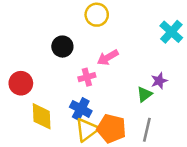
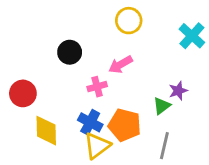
yellow circle: (97, 15) -> (129, 21), moved
orange pentagon: (111, 129) -> (125, 125), moved

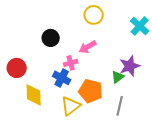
purple star: (178, 91) -> (130, 66), size x1.5
blue cross: (90, 122) -> (62, 78), moved

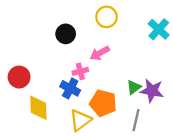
black circle: (51, 38) -> (66, 34), moved
purple star: (130, 66) -> (152, 91), moved, turned 30

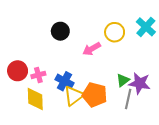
yellow circle: (106, 17) -> (115, 32), moved
pink cross: (80, 71) -> (38, 75), moved
yellow triangle: (80, 120) -> (74, 96), moved
gray line: (136, 120) -> (128, 99), moved

